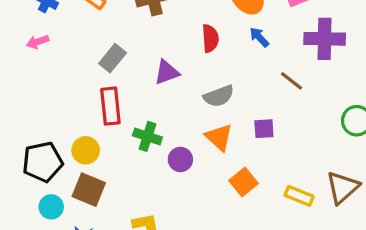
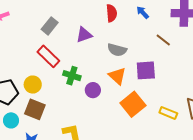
gray semicircle: (219, 96) -> (117, 50), turned 36
red rectangle: (110, 106) -> (48, 56), turned -40
purple square: (264, 129) -> (146, 70), size x1.5
orange square: (243, 182) -> (133, 104), size x1.4

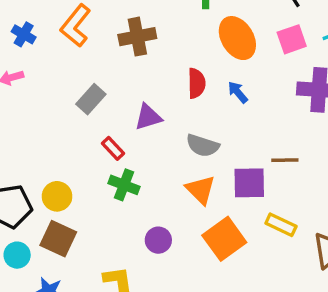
blue arrow: (143, 12) -> (238, 92), moved
brown line: (163, 40) -> (285, 160), moved, turned -42
red rectangle: (48, 56) -> (113, 148), moved, size x0.6
purple circle: (93, 90) -> (158, 240), moved
yellow rectangle: (168, 113) -> (281, 225), moved

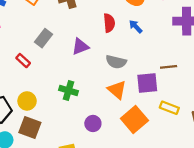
red rectangle: (113, 148) -> (23, 61), moved

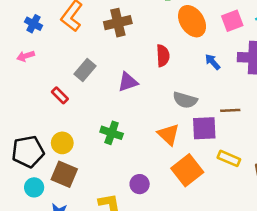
blue arrow: (136, 27) -> (213, 62), moved
gray semicircle: (116, 62) -> (185, 100), moved
purple circle: (93, 123) -> (140, 184), moved

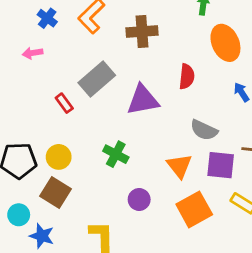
gray rectangle: (85, 70) -> (97, 79), size x1.4
purple triangle: (128, 82) -> (143, 100), size x1.4
purple circle: (140, 184) -> (139, 199), moved
cyan circle: (34, 187) -> (19, 215), moved

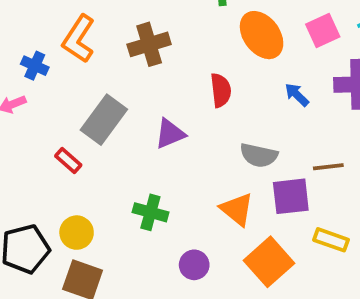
blue cross: (47, 18) -> (35, 66), moved
purple triangle: (143, 100) -> (170, 134), size x0.7

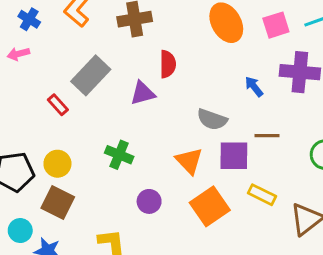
blue cross: (35, 66) -> (29, 19), moved
red semicircle: (221, 90) -> (168, 64), moved
blue arrow: (297, 95) -> (254, 87), moved

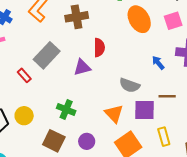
yellow rectangle: (262, 195) -> (164, 137), turned 48
brown square: (58, 202) -> (54, 141), moved

